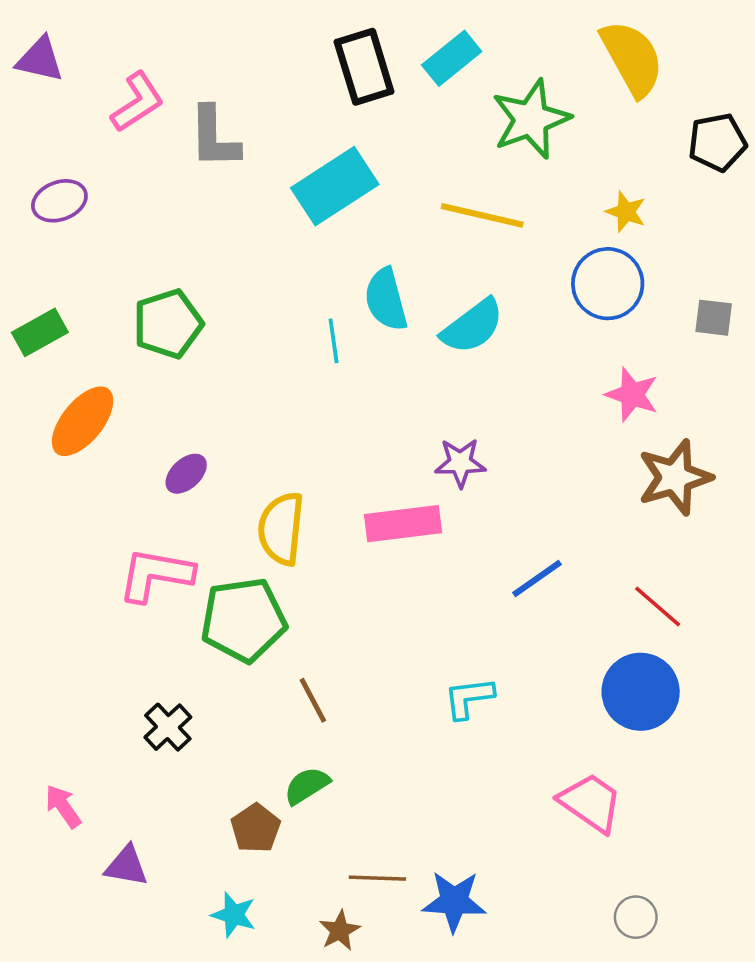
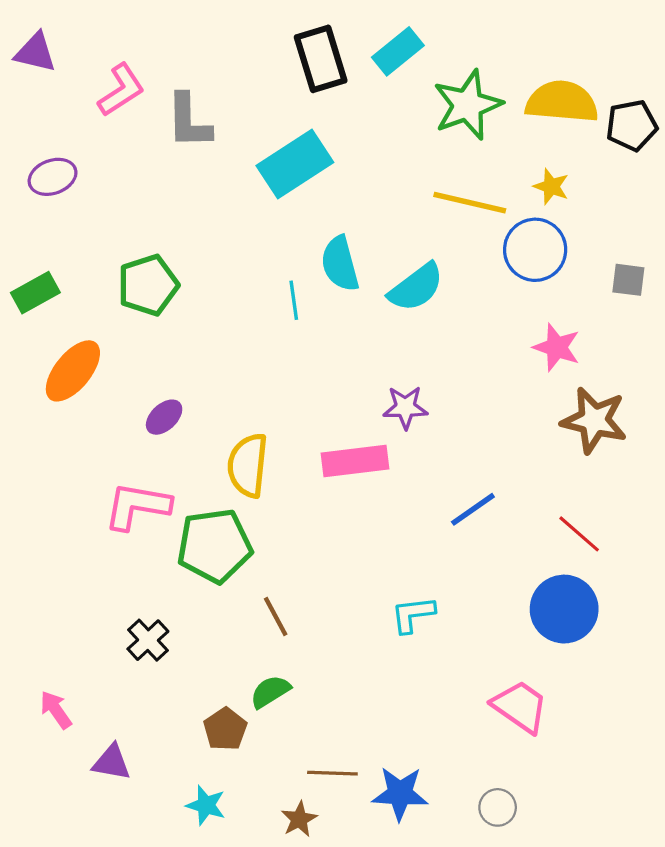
yellow semicircle: (632, 58) -> (562, 102), moved, turned -56
yellow line: (482, 215) -> (470, 203), moved
brown star: (675, 477) -> (594, 420), turned 30
gray circle: (636, 917) -> (498, 807), moved

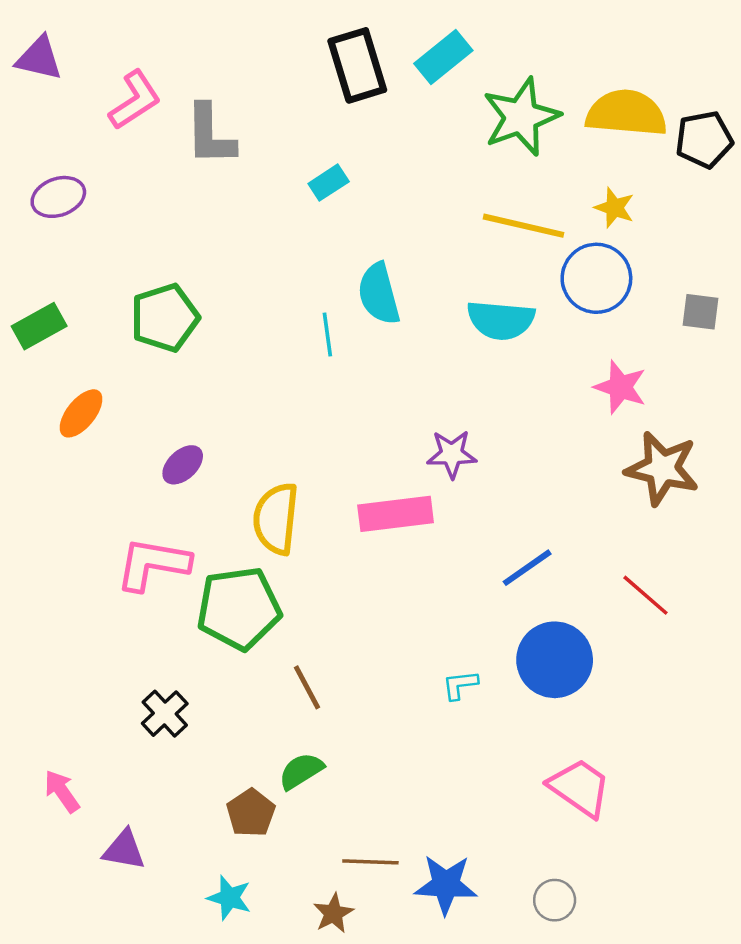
cyan rectangle: (295, 164) -> (329, 183), size x0.5
cyan semicircle: (416, 287) -> (501, 320), moved, turned 42
orange ellipse: (73, 371) -> (81, 413), size x0.7
blue circle: (564, 609) -> (555, 660), moved
cyan L-shape: (413, 614) -> (460, 685), size x0.7

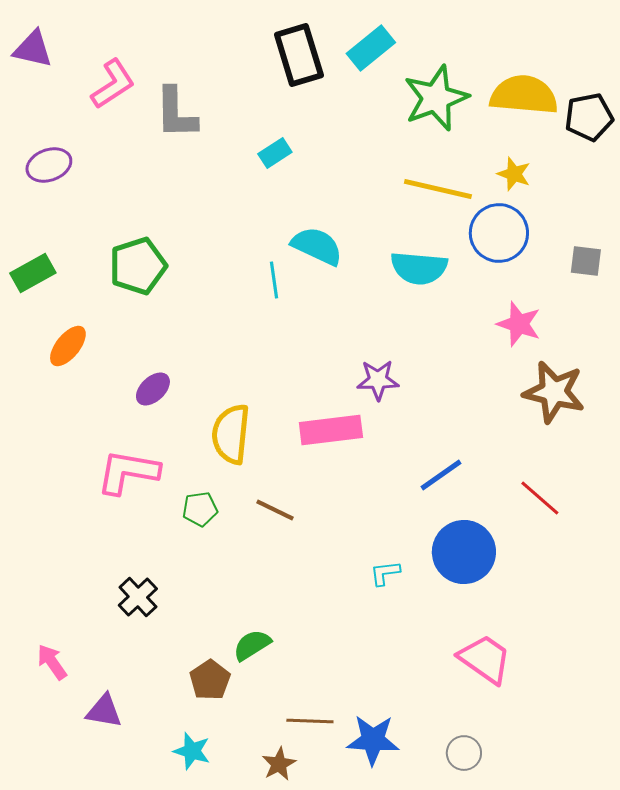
cyan semicircle: (379, 294) -> (317, 246), turned 130
green pentagon: (239, 608) -> (200, 509), size x0.5
brown line: (307, 687) -> (275, 510), moved, turned -36

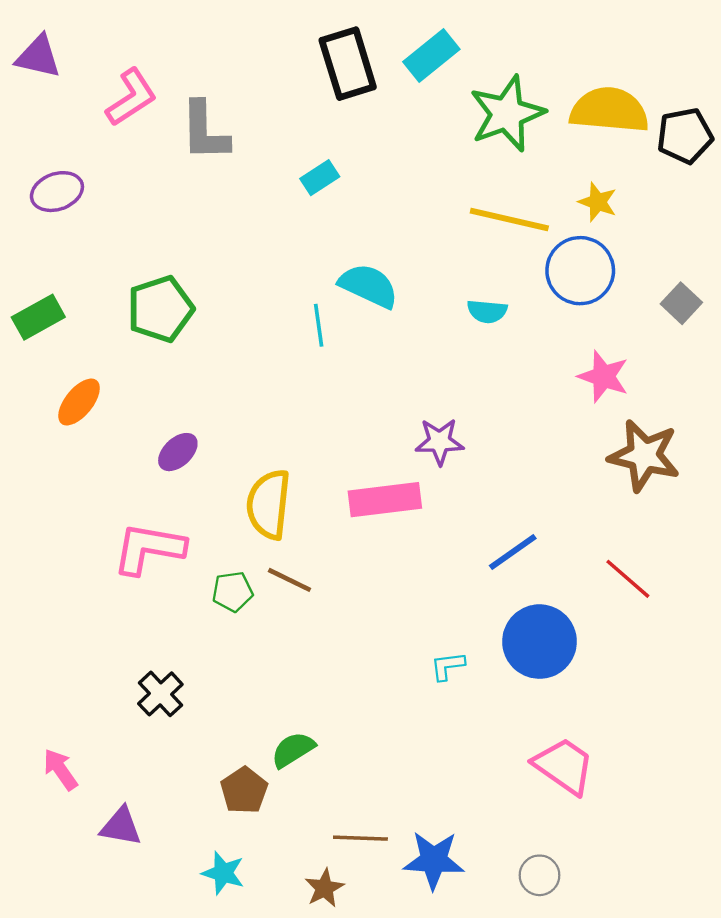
gray square: (586, 261) -> (681, 303), turned 36
cyan semicircle: (419, 268) -> (487, 311), size x0.6
brown line: (275, 510) -> (289, 580), moved

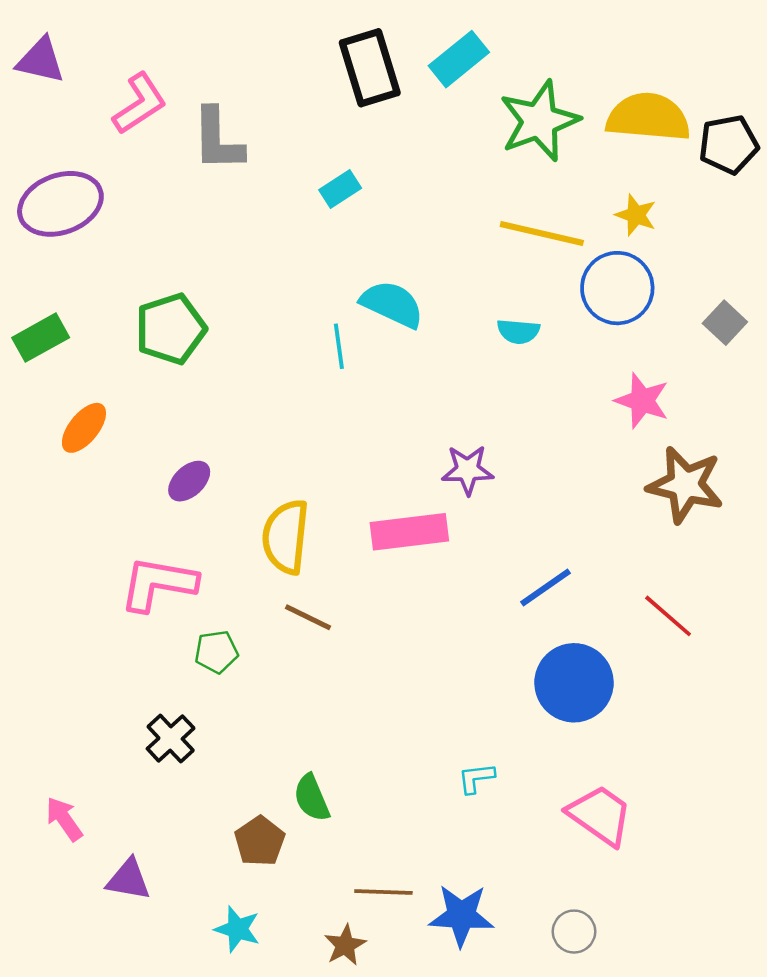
purple ellipse: (57, 192) -> (60, 204), size x1.5
green pentagon: (233, 592) -> (216, 652), moved
cyan L-shape: (448, 666) -> (476, 778), moved
green semicircle: (293, 750) -> (312, 798), turned -81

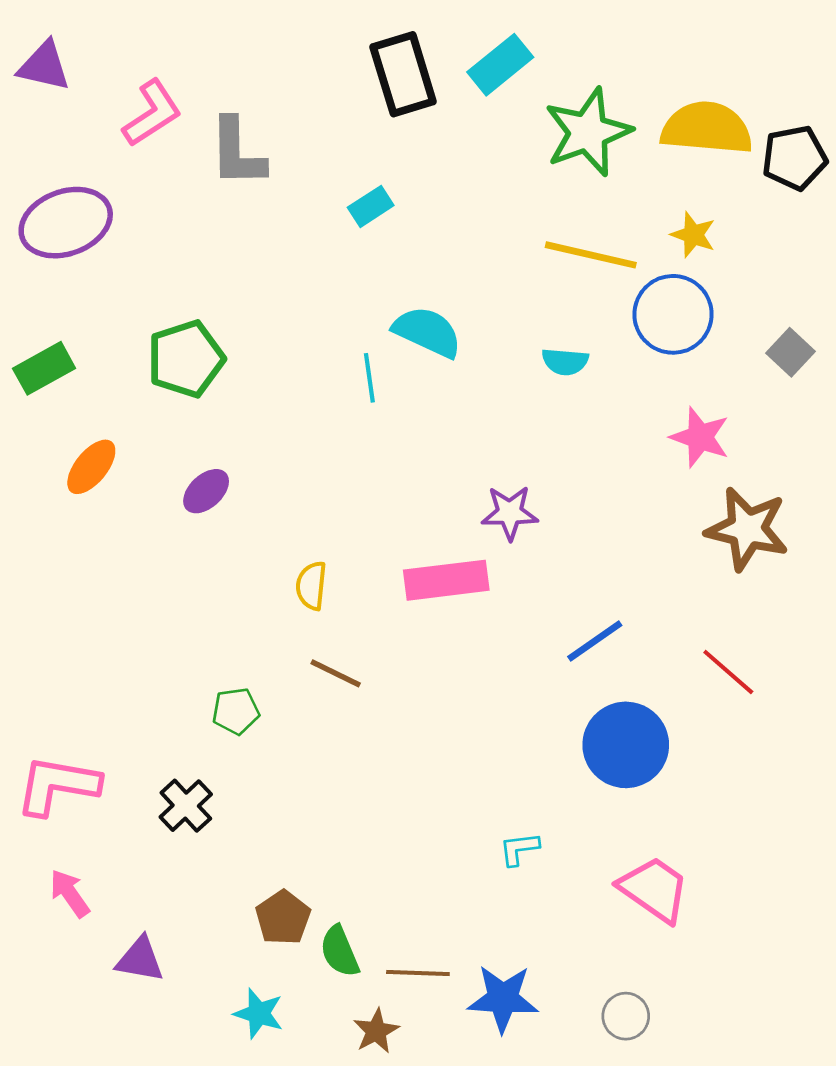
purple ellipse: (189, 481) -> (206, 491), moved
yellow semicircle: (286, 537) -> (311, 586), size x0.6
pink L-shape: (158, 584) -> (58, 785), moved
green semicircle: (312, 798) -> (340, 951), moved

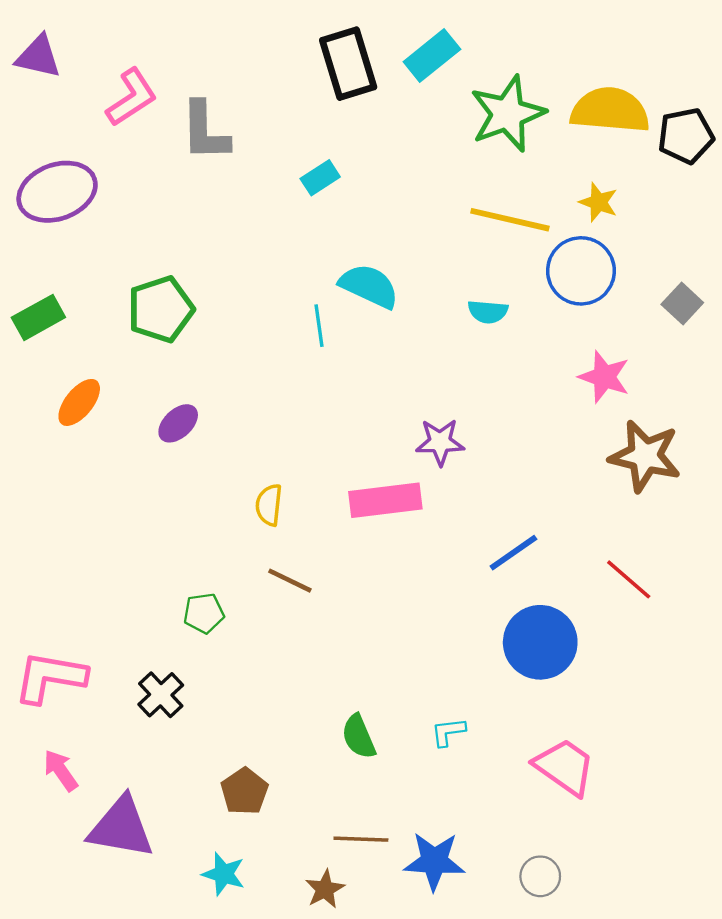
green semicircle: (340, 951) -> (359, 737), moved
purple triangle: (140, 959) -> (121, 827), size x1.6

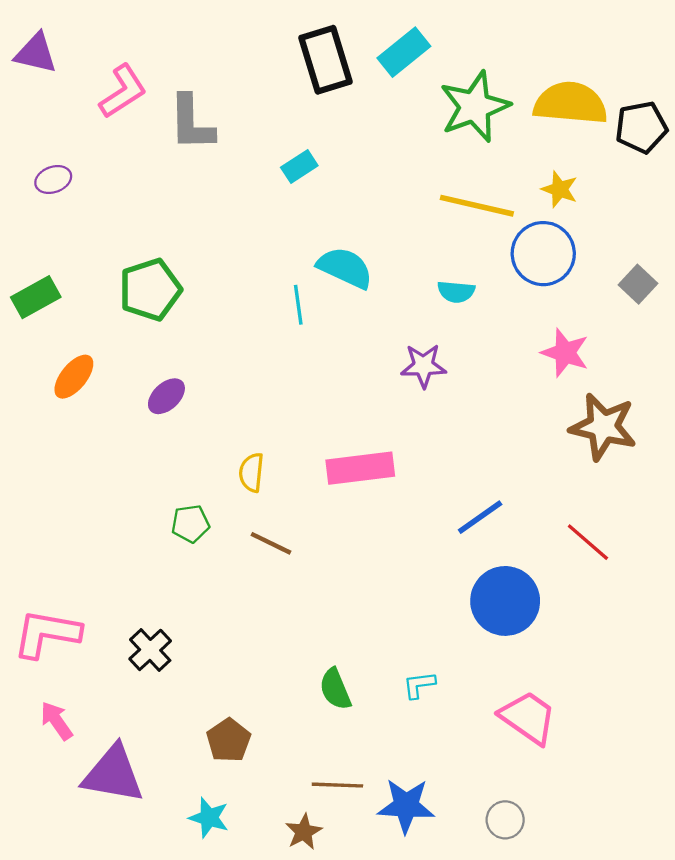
purple ellipse: (57, 192) -> (53, 180), size x0.5
purple star: (440, 442) -> (423, 366), moved
green pentagon: (204, 613) -> (190, 524), moved

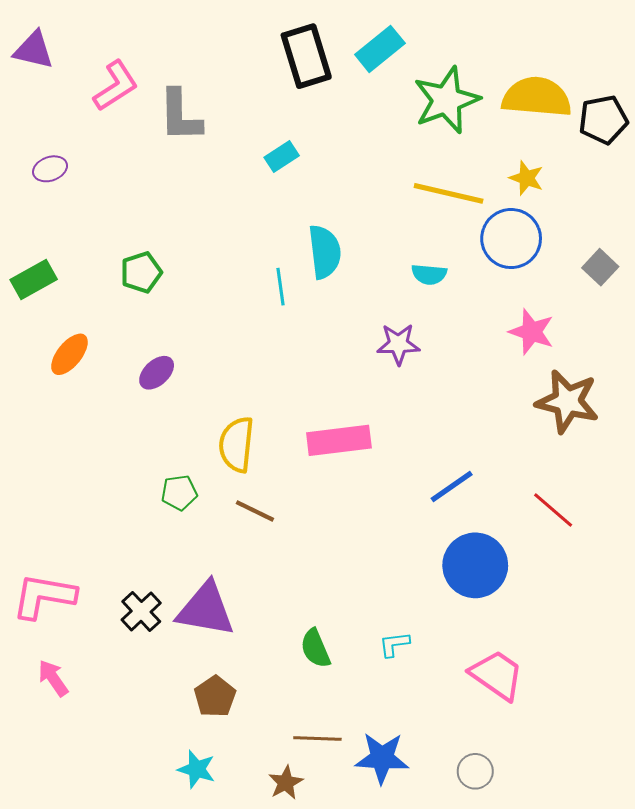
cyan semicircle: (345, 268) -> (325, 252), turned 58
green pentagon: (150, 290) -> (141, 272), size x0.7
yellow semicircle: (251, 472) -> (236, 444), size x1.5
purple triangle: (113, 774) -> (206, 609), moved

